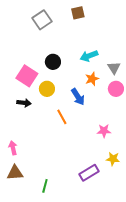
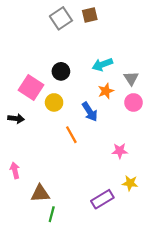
gray square: (42, 20) -> (61, 18), moved
black arrow: (24, 103) -> (16, 119), moved
brown triangle: (15, 173) -> (40, 193), moved

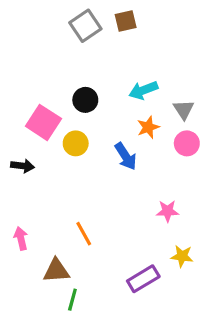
orange line: (71, 135) -> (84, 234), moved

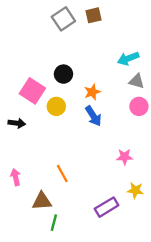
cyan arrow: (143, 90) -> (128, 58), moved
gray triangle: (184, 110) -> (137, 81), turned -42
orange star: (148, 127) -> (92, 92), moved

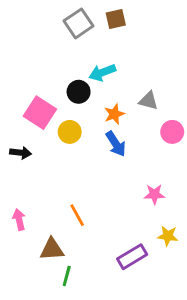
cyan arrow: (128, 58) -> (102, 72), moved
gray triangle: (137, 81) -> (148, 101), moved

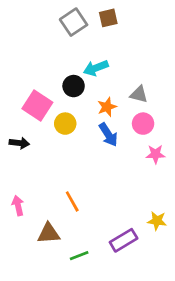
pink circle: (172, 132) -> (143, 124), moved
pink star: (154, 194) -> (156, 154), moved
green line: (67, 276) -> (79, 256), moved, turned 54

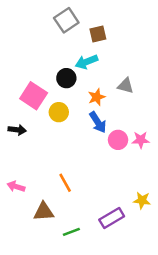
brown square: (108, 18) -> (98, 34), moved
pink circle: (143, 124) -> (118, 140), moved
pink arrow: (18, 206) -> (16, 186), turned -60

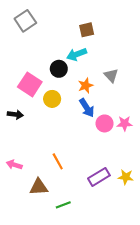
gray square: (66, 20) -> (25, 21), moved
gray triangle: (126, 86) -> (111, 76), turned 32
purple rectangle: (112, 218) -> (99, 177), moved

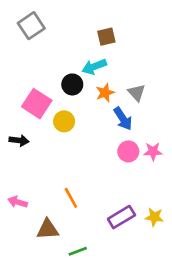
orange star: (86, 86) -> (105, 93), moved
blue arrow: (87, 108) -> (123, 119), moved

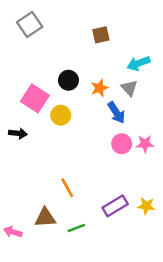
cyan arrow: (94, 67) -> (138, 63), moved
pink arrow: (18, 202) -> (13, 232), moved
green line: (78, 251) -> (76, 228), moved

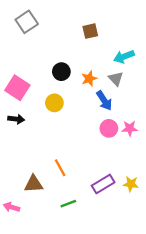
pink square: (35, 98) -> (17, 88), moved
brown triangle: (45, 218) -> (34, 184), moved

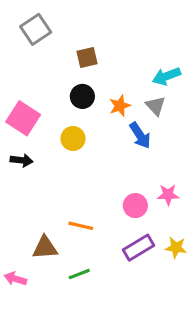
brown square: (90, 31) -> (87, 57), moved
pink circle: (109, 128) -> (135, 206), moved
pink star: (130, 128) -> (168, 195), moved
orange line: (60, 168) -> (81, 226), turned -48
green line: (68, 204) -> (79, 274), moved

